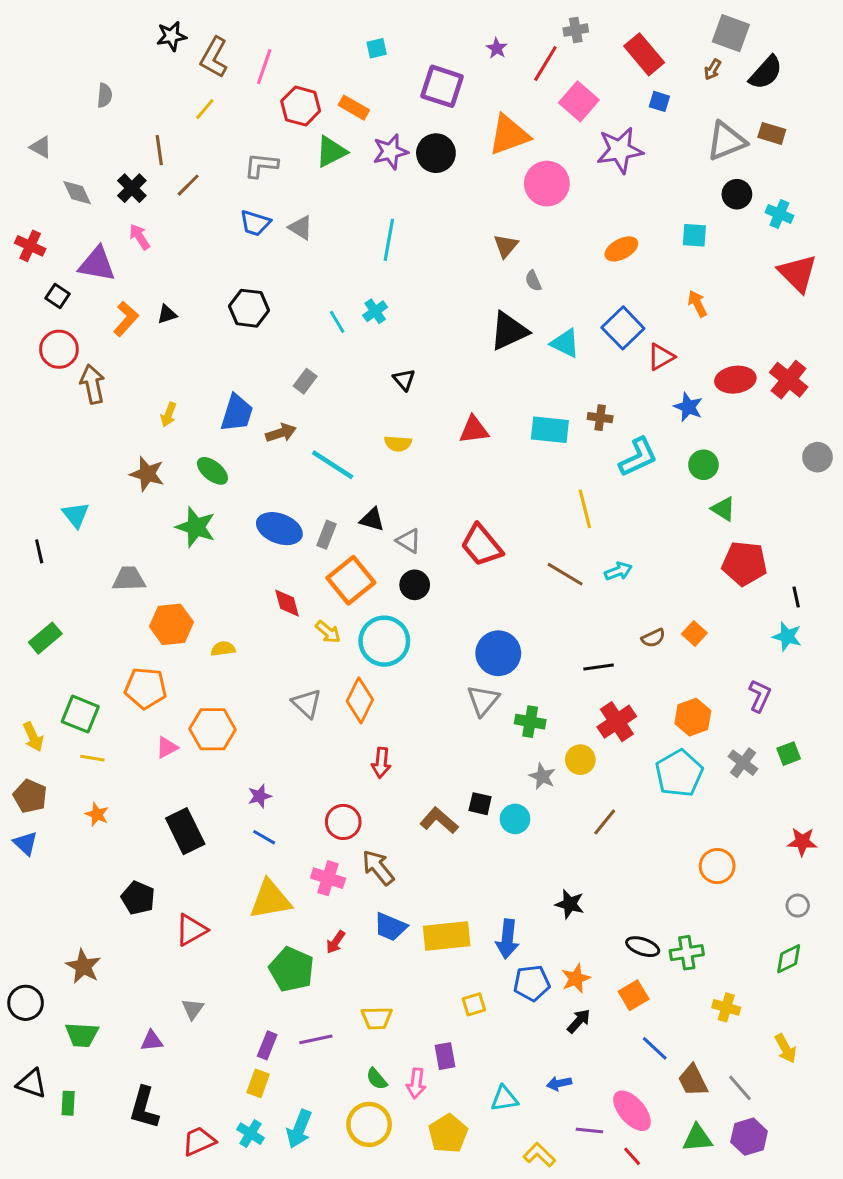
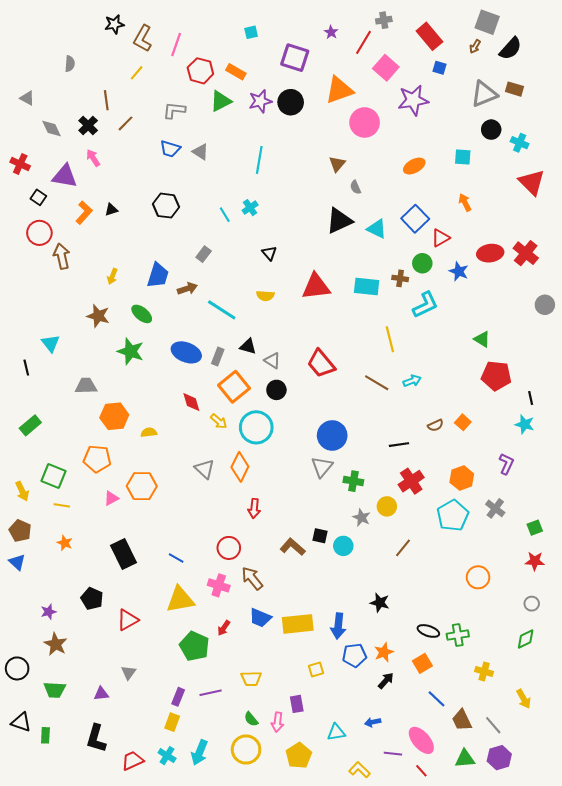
red triangle: (474, 430) -> (316, 287), size x1.4
green circle: (703, 465) -> (422, 263), moved
green square: (789, 754) -> (535, 528), moved
purple star: (260, 796) -> (49, 612), moved

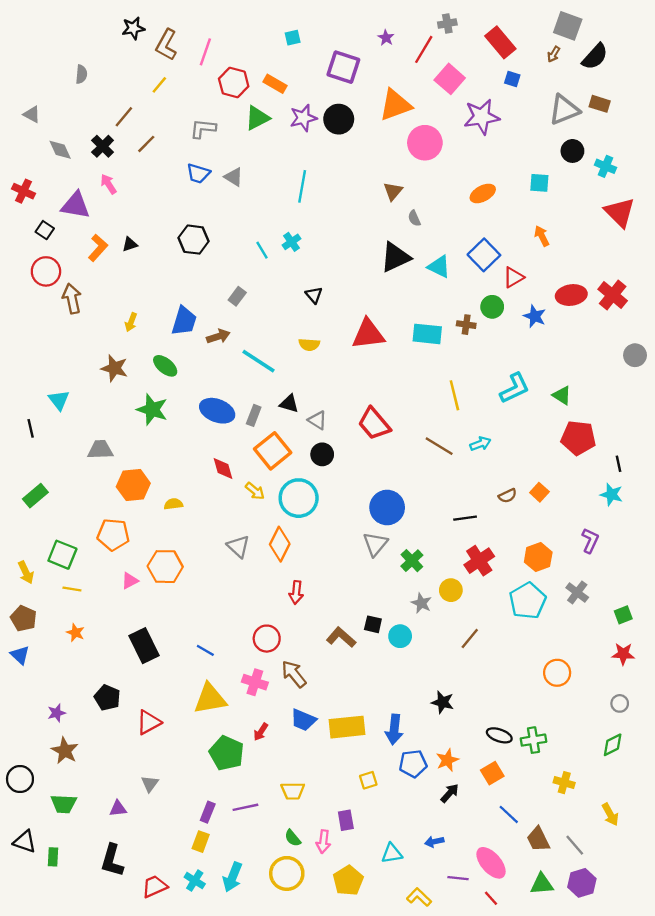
brown line: (106, 100) -> (124, 117), turned 48
cyan L-shape: (425, 305) -> (515, 388), moved
green cross: (353, 481) -> (412, 561), turned 36

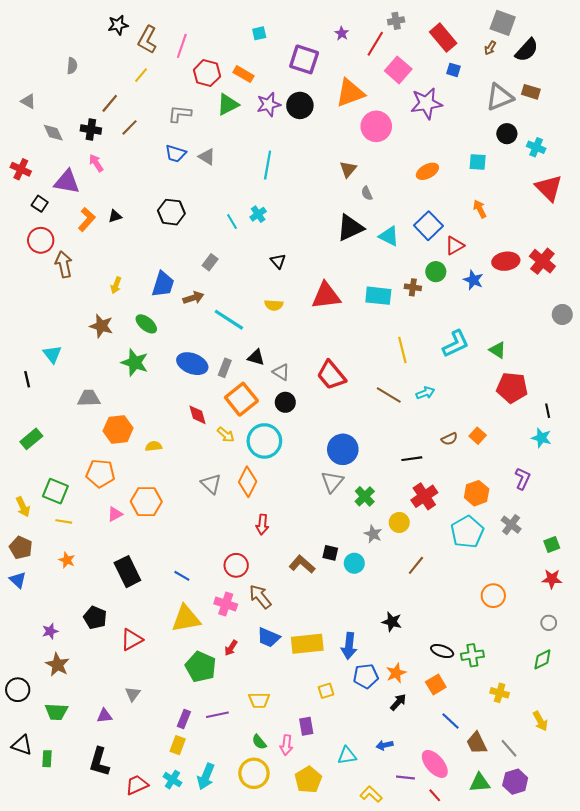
black cross: (103, 146) -> (91, 129), turned -36

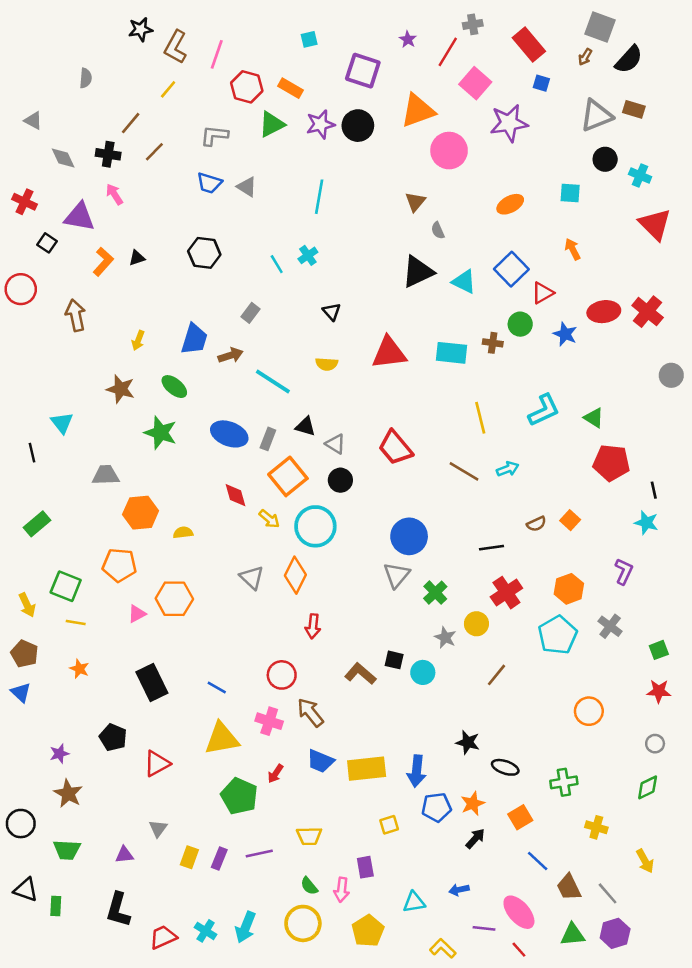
red circle: (41, 240) -> (21, 289), moved
black ellipse: (442, 651) -> (505, 767), moved
yellow rectangle: (178, 745) -> (189, 857), moved

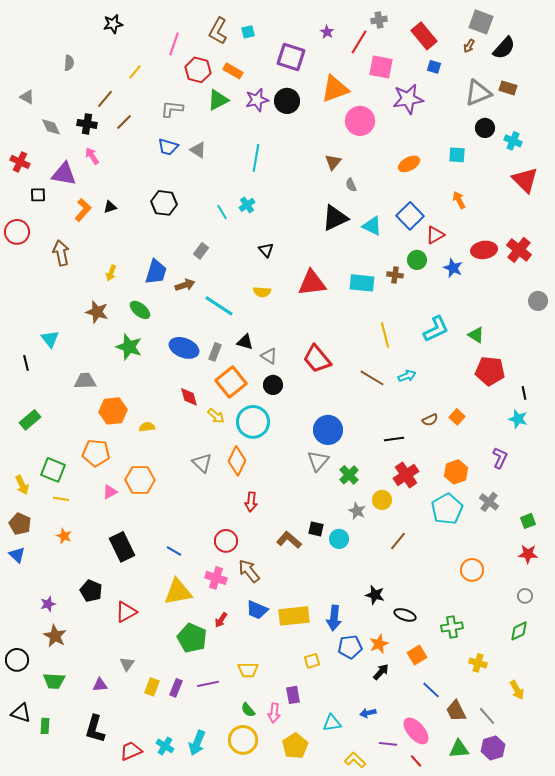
brown L-shape: (176, 47) -> (218, 31), moved
pink square: (475, 83) -> (381, 67), turned -30
black square: (47, 243) -> (38, 195), turned -35

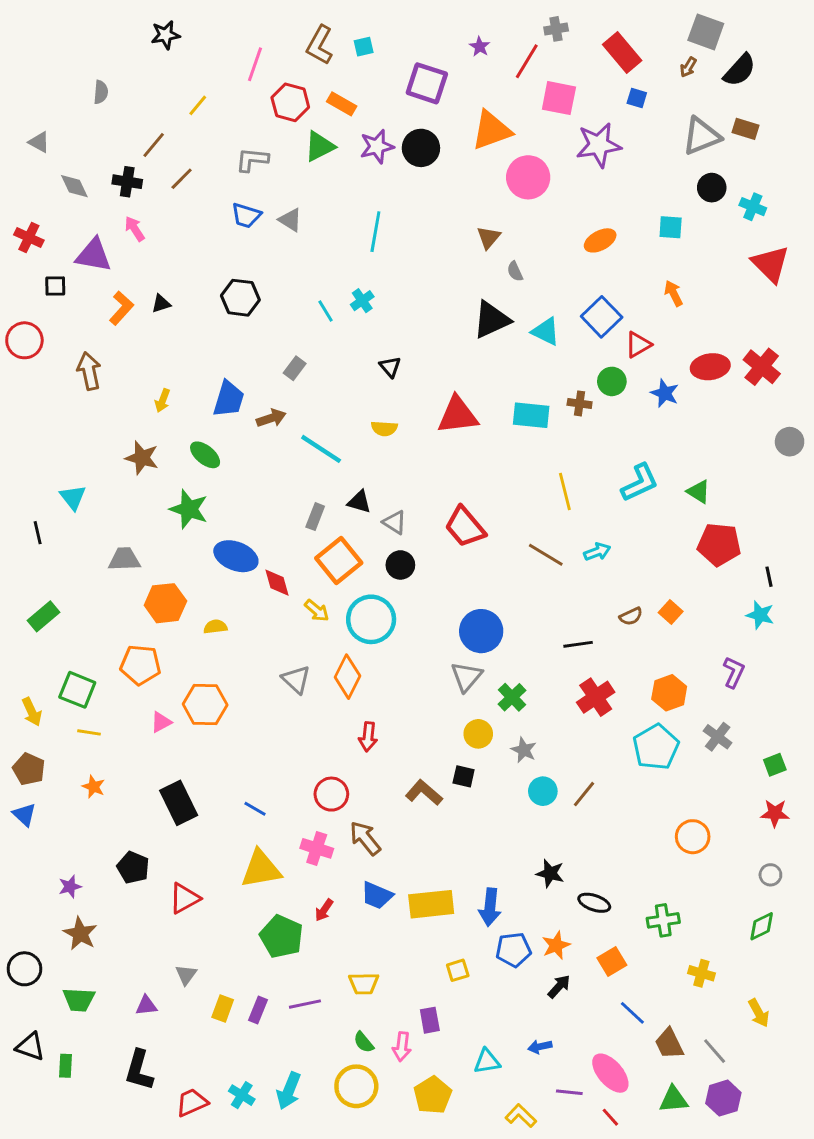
blue ellipse: (184, 348) -> (236, 556), moved
yellow circle: (382, 500) -> (478, 734), moved
cyan circle: (339, 539) -> (543, 791), moved

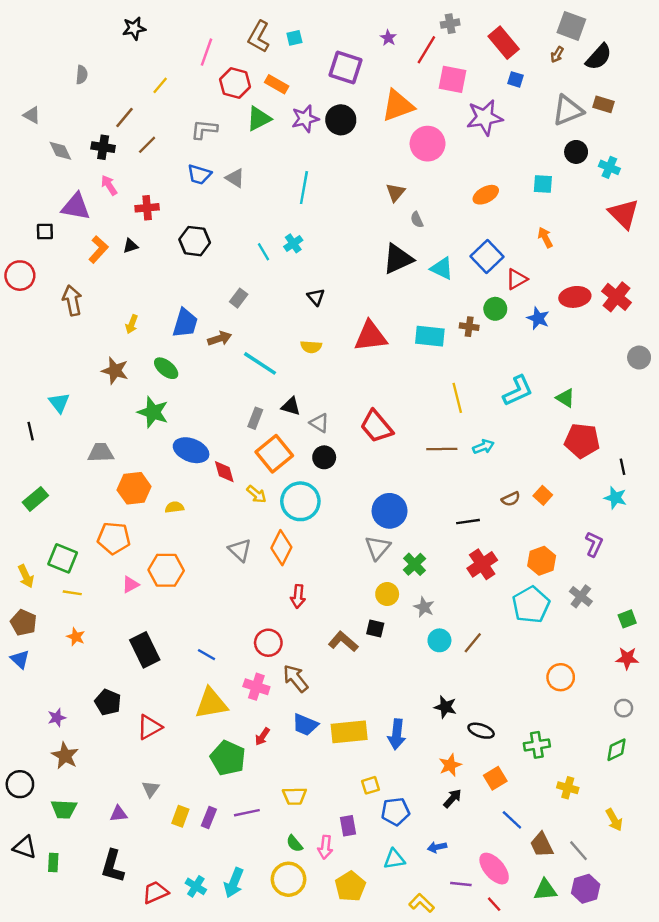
red cross: (29, 238) -> (147, 208), moved, turned -30
brown line: (546, 555) -> (442, 449), turned -32
blue pentagon: (513, 950) -> (395, 811), moved

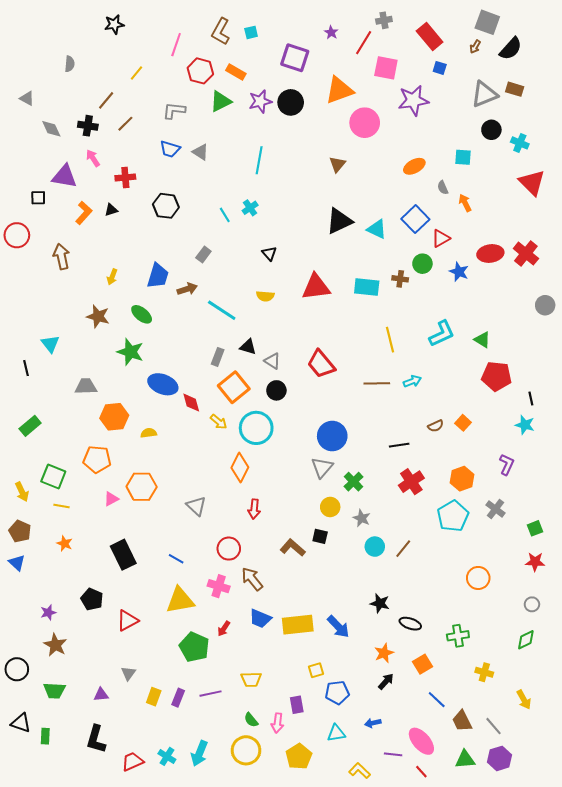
gray semicircle: (417, 220) -> (443, 188), moved
gray triangle: (240, 550) -> (196, 506), moved
blue arrow: (397, 734) -> (338, 627), turned -50

